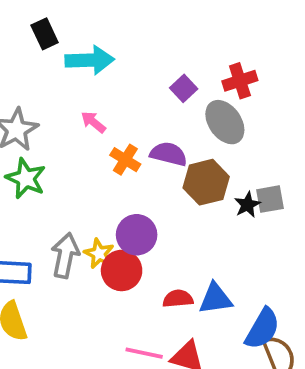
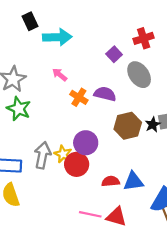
red cross: (240, 81) -> (144, 38), moved
brown hexagon: (206, 182) -> (128, 126), moved

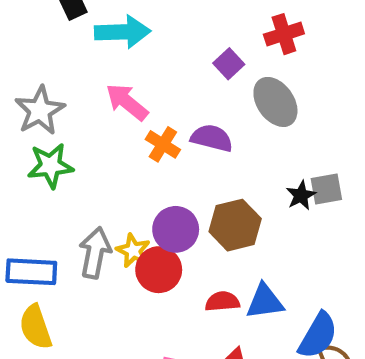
pink arrow: (60, 75) -> (127, 102), size x1.5
green star: (19, 109) -> (50, 166), turned -30
brown hexagon: (128, 126) -> (235, 225), moved

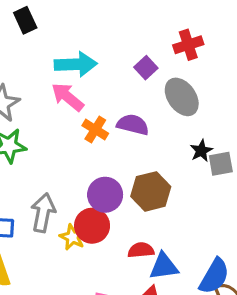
cyan arrow: (123, 32) -> (76, 64), moved
black star: (301, 195) -> (201, 151), moved
yellow star: (133, 251) -> (72, 237), moved
blue triangle: (265, 302) -> (164, 266), moved

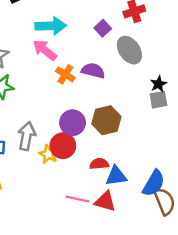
black star: (201, 151) -> (158, 84), moved

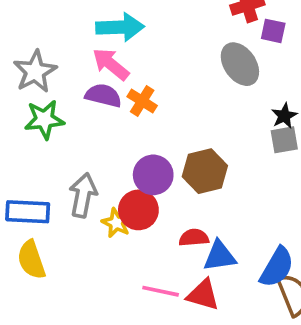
purple square: (103, 28) -> (273, 31), moved, turned -35
purple semicircle: (93, 71) -> (103, 96), moved

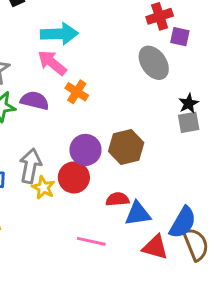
purple semicircle: (103, 96) -> (35, 101), moved
yellow star: (116, 223) -> (43, 188), moved
red triangle: (203, 295) -> (155, 247), moved

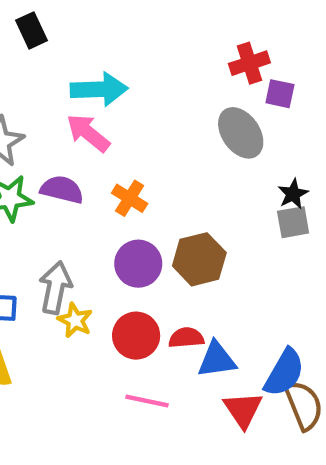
orange cross: (77, 92) -> (130, 198), moved
red circle: (74, 177) -> (136, 336), moved
red triangle: (155, 247) -> (243, 410), turned 40

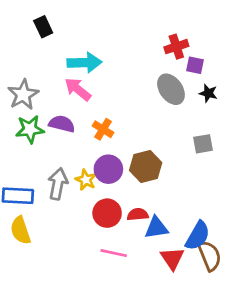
black star: (293, 194) -> (208, 93), moved, turned -30
yellow star: (75, 320) -> (86, 180), moved

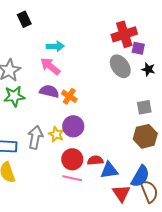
red cross: (176, 47) -> (124, 34), size x1.4
cyan arrow: (84, 63) -> (55, 46), size x0.7
purple semicircle: (62, 124) -> (49, 91), moved
brown hexagon: (146, 166) -> (145, 136), moved
pink line: (114, 253) -> (72, 178), moved

